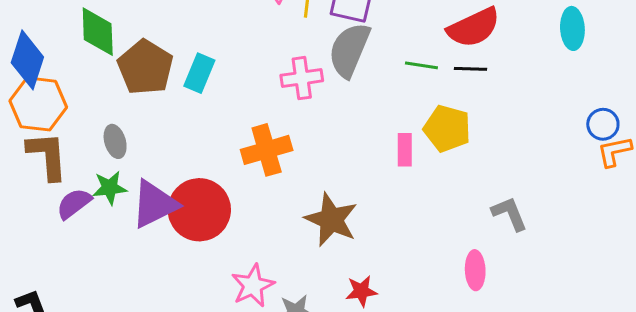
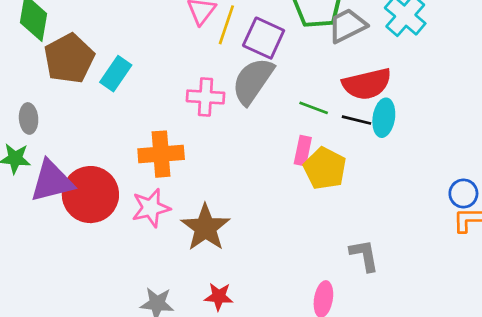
cyan ellipse: (572, 28) -> (384, 118), moved
pink rectangle: (405, 150) -> (303, 151), moved
pink star: (253, 286) -> (151, 208), moved

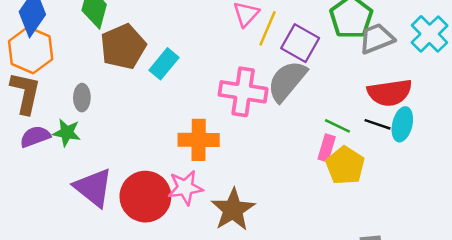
pink cross: (205, 97) -> (243, 92), size x1.4
green line: (314, 108) -> (337, 126), moved
purple triangle: (52, 181) -> (93, 188), moved, turned 48
red circle: (90, 195) -> (145, 197), moved

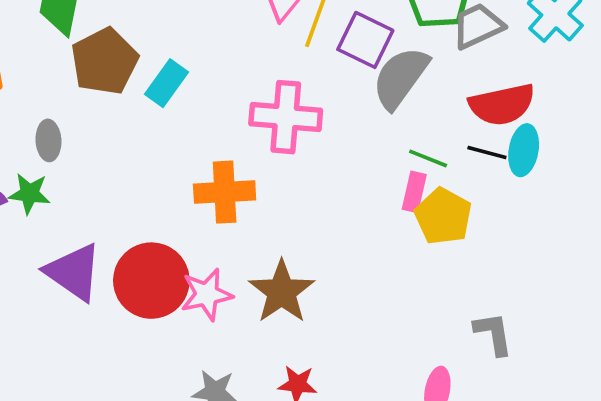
gray semicircle: (287, 81) -> (400, 78), moved
pink star: (185, 188) -> (207, 294), moved

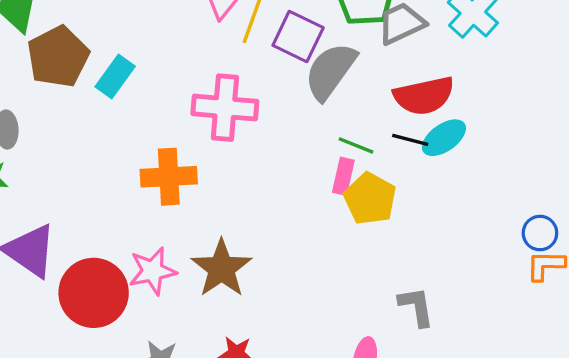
cyan ellipse: (524, 150) -> (444, 138), turned 45
red circle: (151, 281) -> (94, 293), moved

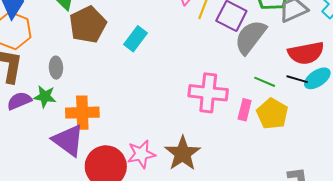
cyan rectangle: (115, 77) -> (135, 39), moved
pink cross: (225, 108) -> (208, 93), moved
pink rectangle: (343, 176) -> (245, 110), moved
orange cross: (169, 177) -> (82, 113), moved

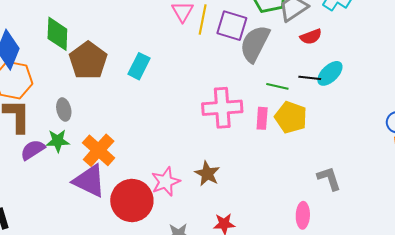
red semicircle: (306, 53) -> (311, 37), moved, size x0.6
orange cross: (82, 113) -> (99, 150), turned -36
brown star: (183, 153) -> (207, 174), size x0.7

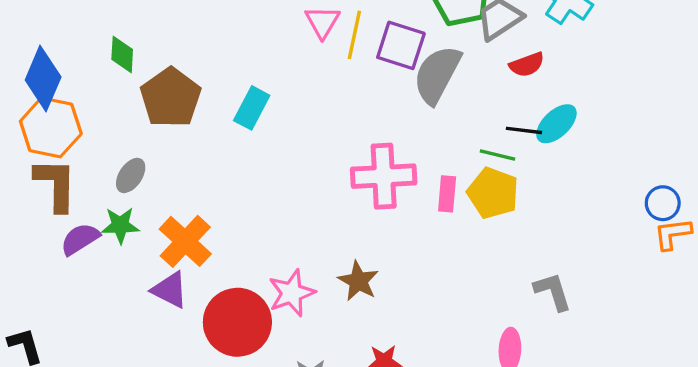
green diamond: (57, 34) -> (122, 54), size x0.7
green line: (277, 86) -> (497, 155), moved
gray ellipse: (64, 110) -> (131, 175), turned 45
purple triangle: (89, 181) -> (170, 290), size x0.7

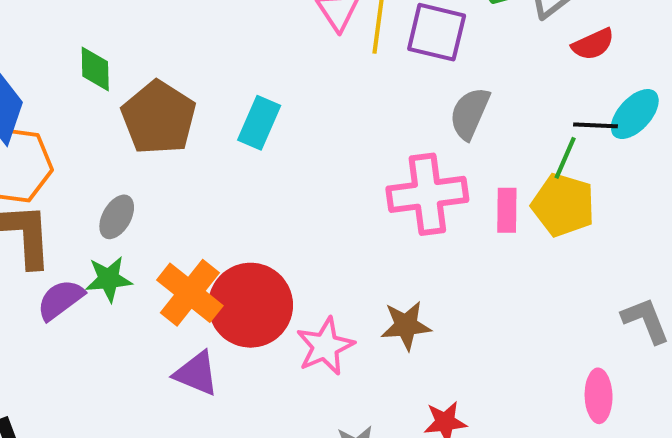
gray semicircle: (437, 75) -> (470, 113), moved, size x0.7
green line: (497, 155) -> (565, 158), turned -76
brown star: (358, 281) -> (406, 325), turned -30
purple triangle: (170, 290) -> (196, 373), moved
red circle: (237, 322) -> (251, 305), moved

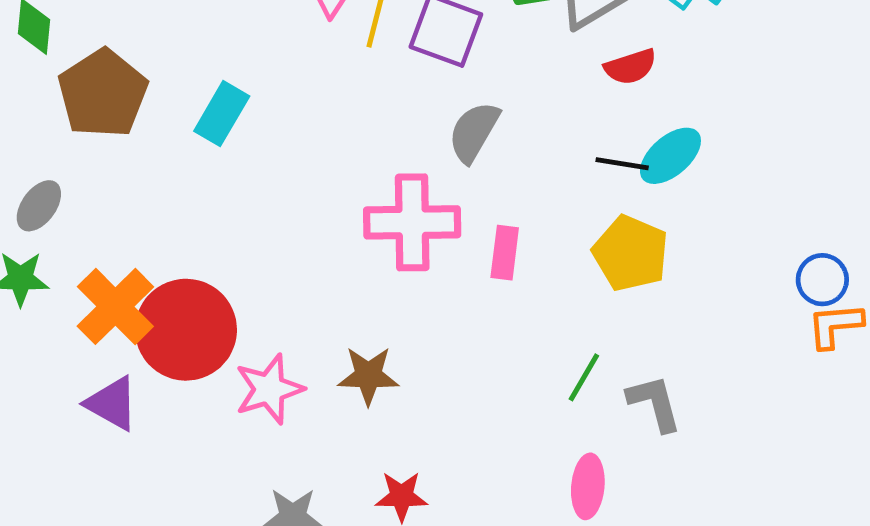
green line: (565, 158) -> (584, 377), moved
yellow pentagon: (563, 205) -> (631, 253), moved

